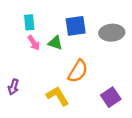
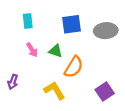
pink arrow: (34, 43) -> (32, 50), moved
green triangle: (55, 43) -> (56, 51), moved

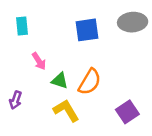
cyan rectangle: (28, 21) -> (22, 26), moved
gray ellipse: (106, 31) -> (133, 22), moved
green triangle: (56, 51) -> (60, 81), moved

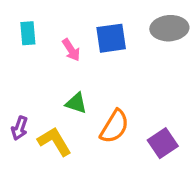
pink arrow: (39, 61) -> (71, 50), moved
orange semicircle: (90, 82) -> (114, 126), moved
yellow L-shape: (66, 111) -> (54, 141), moved

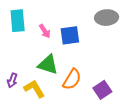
cyan rectangle: (28, 33) -> (18, 21), size x1.5
blue square: (111, 38) -> (70, 35), moved
green triangle: (76, 103) -> (48, 65), size x1.5

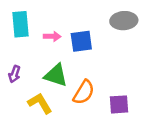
pink arrow: (45, 31) -> (52, 36), turned -56
purple arrow: (12, 80) -> (14, 74), moved
purple square: (102, 90) -> (119, 104), turned 30

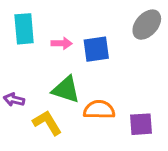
gray ellipse: (124, 21) -> (147, 25), turned -45
purple arrow: (14, 74) -> (14, 100), moved, turned 84
orange semicircle: (84, 92) -> (99, 110), turned -120

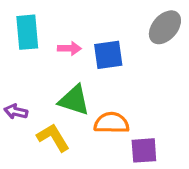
purple square: (141, 124) -> (144, 150), moved

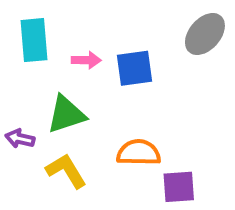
green triangle: (74, 100) -> (66, 114), moved, turned -36

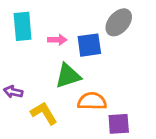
gray ellipse: (205, 34) -> (119, 22), moved
green triangle: (66, 114) -> (68, 76), moved

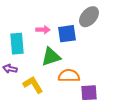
cyan rectangle: (23, 26) -> (17, 44), moved

